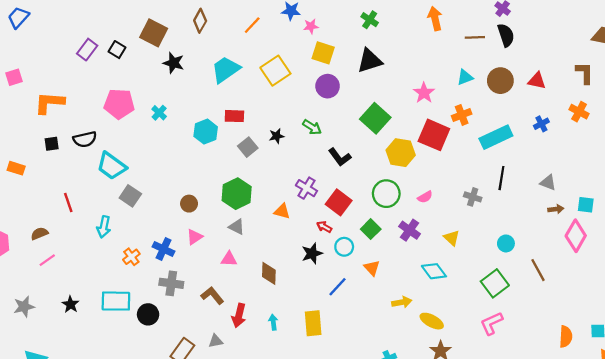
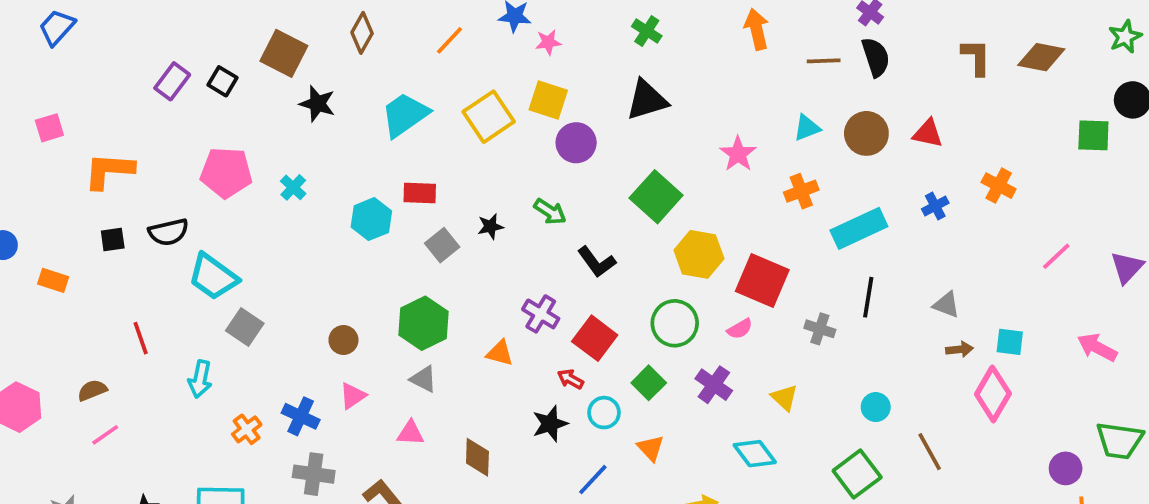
yellow square: (323, 53) -> (548, 100), moved
brown L-shape: (585, 73) -> (976, 57), moved
red square: (434, 135) -> (762, 280), moved

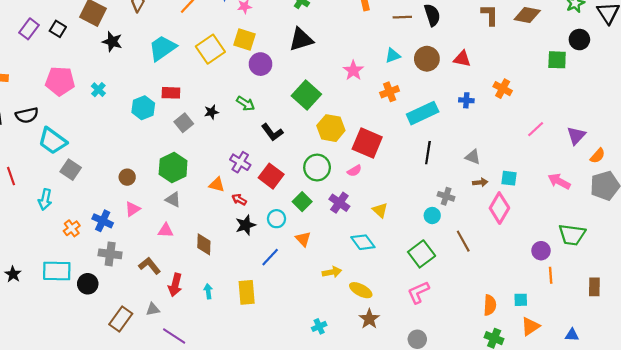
blue cross: (935, 206) -> (466, 100), turned 32
gray cross: (820, 329) -> (446, 196), moved
red arrow: (570, 379) -> (239, 200), moved

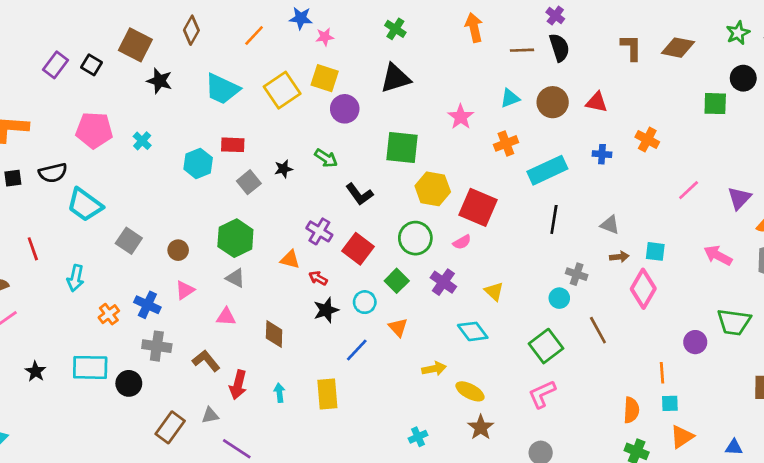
cyan trapezoid: (162, 48) -> (222, 89), turned -120
green square: (306, 95) -> (402, 147), turned -36
gray square: (71, 170) -> (129, 241), moved
orange line: (551, 275) -> (662, 373), moved

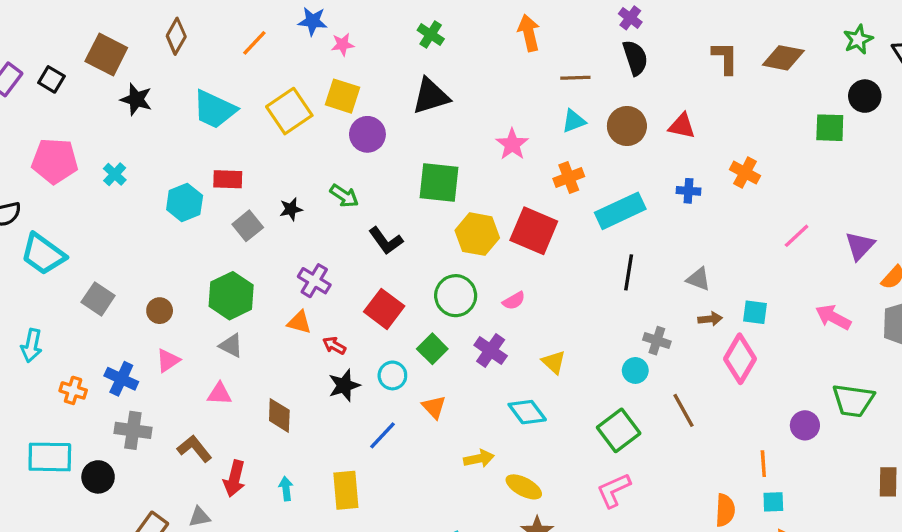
brown line: (522, 50) -> (575, 78), moved
red square: (478, 207) -> (534, 231), moved
purple cross: (319, 231) -> (314, 281), moved
orange cross: (109, 314) -> (73, 390), turned -36

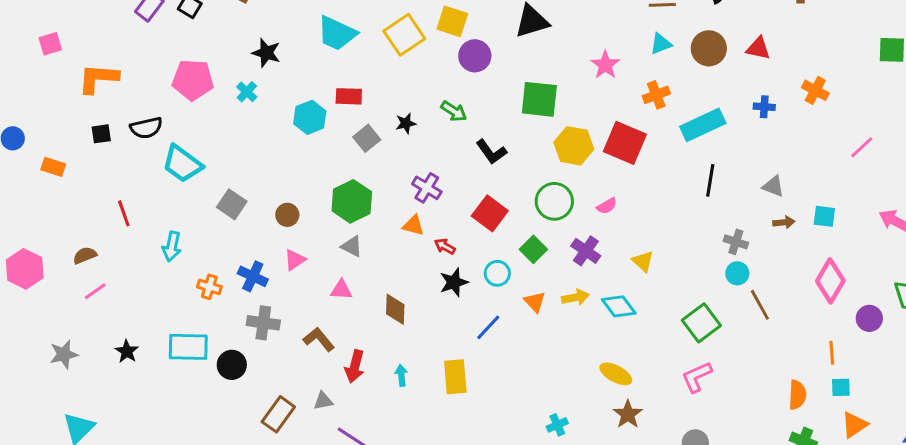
black star: (136, 99) -> (266, 53), moved
pink diamond: (740, 359) -> (830, 281), moved
cyan circle: (635, 370) -> (737, 273), moved
yellow arrow: (479, 459) -> (575, 297), moved

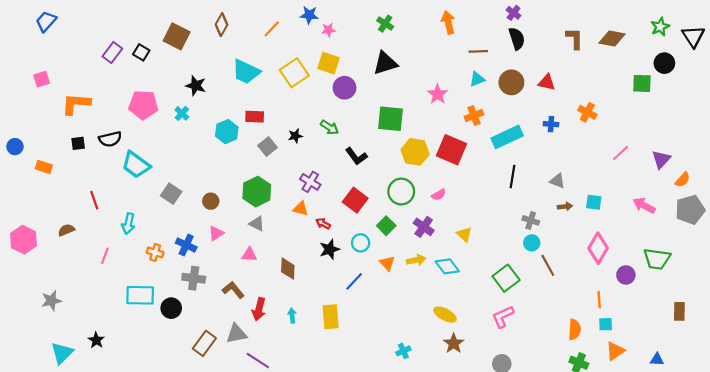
pink line: (95, 291) -> (105, 256), moved, turned -35
black star: (127, 351) -> (96, 340), moved
gray triangle: (323, 401) -> (236, 334), size x1.5

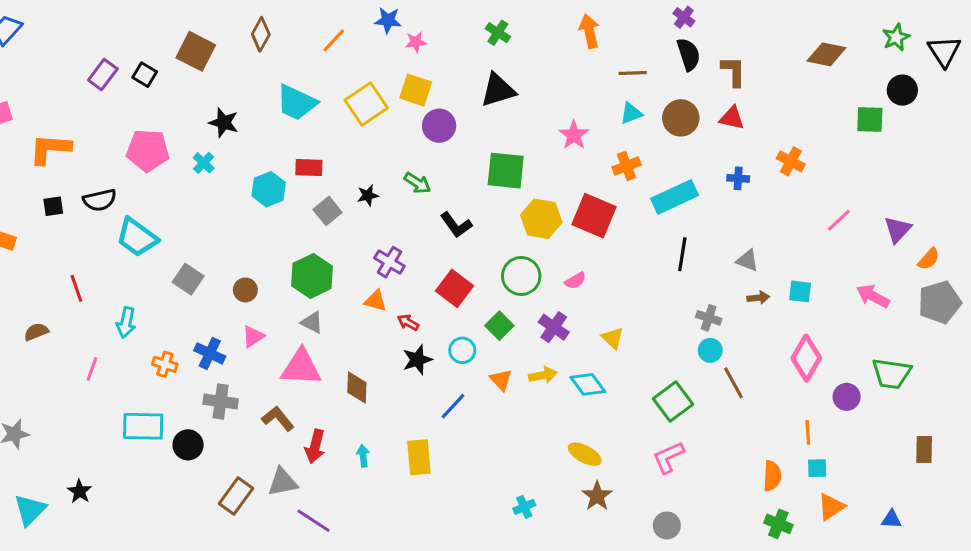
brown L-shape: (575, 39) -> (733, 71), moved
pink triangle: (249, 255) -> (301, 367), size x1.8

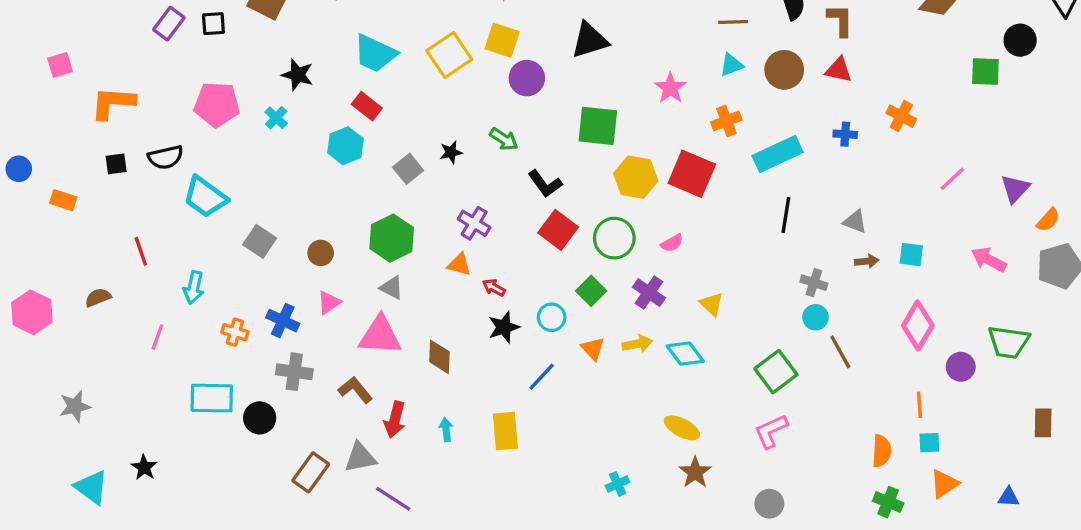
black square: (145, 75) -> (213, 24), turned -35
red rectangle: (309, 168) -> (367, 106), moved, turned 36
red square: (455, 288) -> (558, 230), moved
cyan triangle: (30, 510) -> (91, 487), turned -39

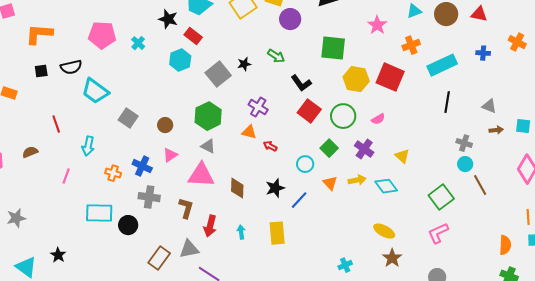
black star: (298, 75) -> (168, 19), moved
gray square: (408, 169) -> (218, 74), size x1.4
black star: (504, 327) -> (275, 188), moved
brown L-shape: (355, 390) -> (186, 208), turned 55

